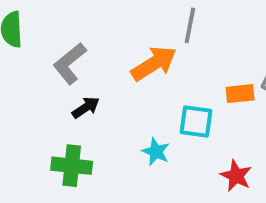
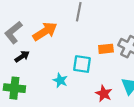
orange arrow: (154, 63) -> (45, 31), moved

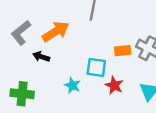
black arrow: (22, 56) -> (41, 57), moved, turned -128
red star: (104, 94) -> (114, 85), moved

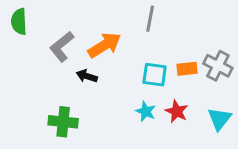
cyan square: (96, 67) -> (155, 75), moved
cyan star: (72, 85) -> (146, 111), moved

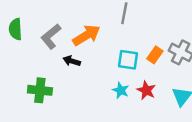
green semicircle: (19, 22) -> (15, 29), moved
orange rectangle: (187, 69) -> (155, 55), turned -49
green cross: (63, 122) -> (40, 90), moved

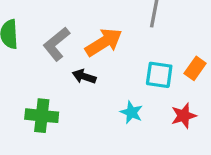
cyan star: (121, 90) -> (131, 112), moved
red star: (146, 90) -> (184, 116), turned 30

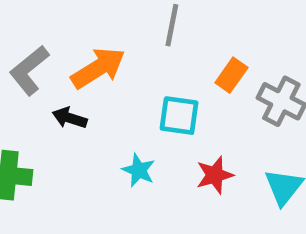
orange rectangle: (195, 68) -> (231, 75), moved

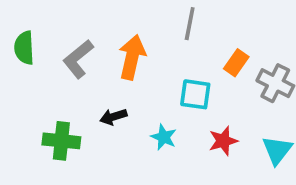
orange arrow: (98, 68) -> (132, 57), turned -45
black arrow: (70, 118) -> (113, 117), moved, turned -35

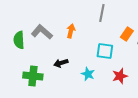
green semicircle: (24, 48) -> (19, 40), moved
orange arrow: (132, 57) -> (71, 31), size x0.6
gray L-shape: (78, 59) -> (42, 32), turned 80

